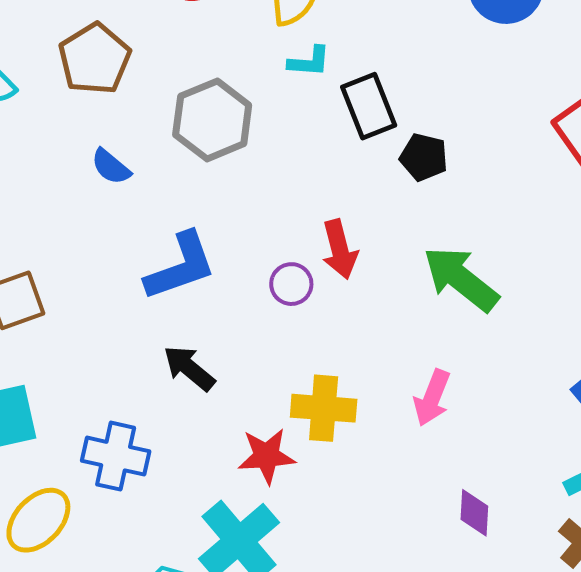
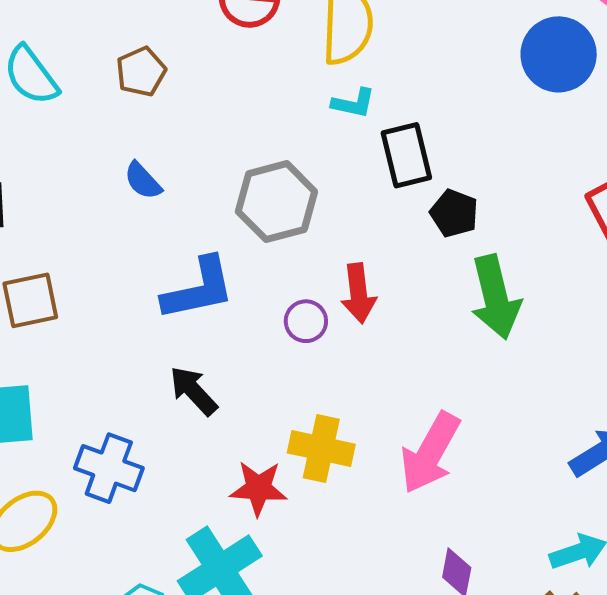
brown pentagon: (95, 59) -> (141, 72), size x0.7
gray hexagon: (212, 120) -> (276, 202), moved
green arrow: (461, 279) -> (495, 297), moved, turned -150
pink arrow: (432, 398) -> (430, 453), size x1.5

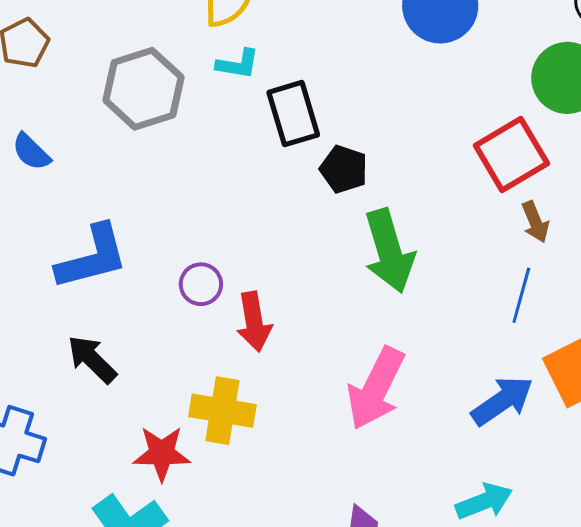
gray hexagon: (276, 202) -> (143, 89), moved
red arrow: (359, 293) -> (254, 322), moved
pink arrow: (430, 453) -> (376, 388), moved

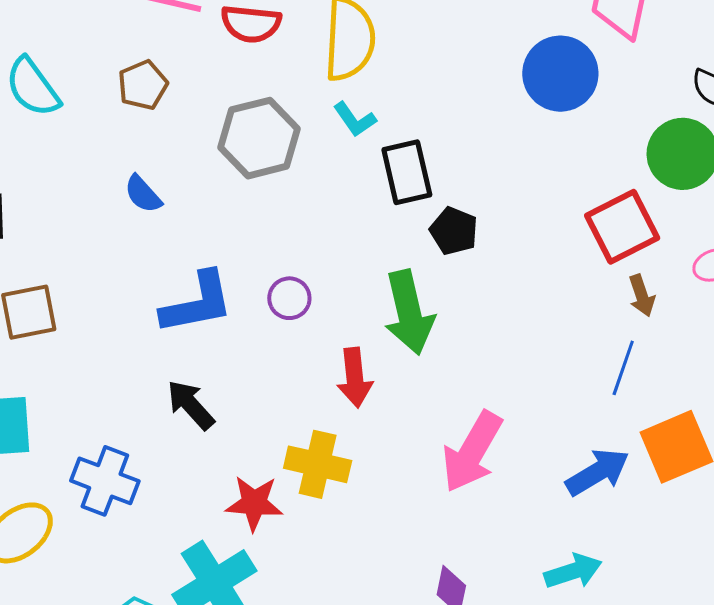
cyan L-shape: (238, 64) -> (355, 119), turned 42
green arrow: (389, 251) -> (409, 312), moved
purple circle: (201, 284) -> (289, 298), moved

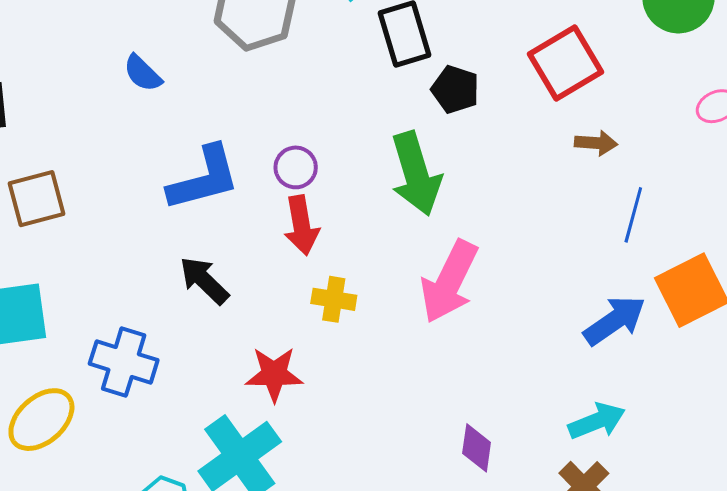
red square: (622, 227) -> (565, 63), moved
brown arrow: (642, 296) -> (596, 143), moved, turned -63
red arrow: (355, 378) -> (301, 225), moved
pink arrow: (472, 452) -> (449, 282), moved
yellow cross: (318, 464) -> (334, 299), moved, size x0.7

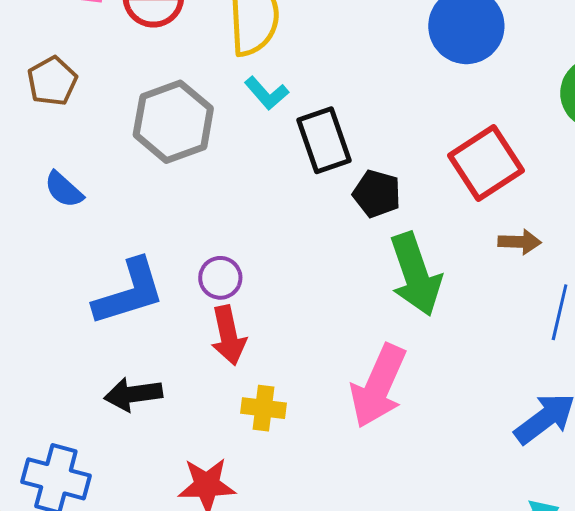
green arrow: (416, 174) -> (416, 274), moved
black arrow: (204, 280) -> (133, 394), turned -50

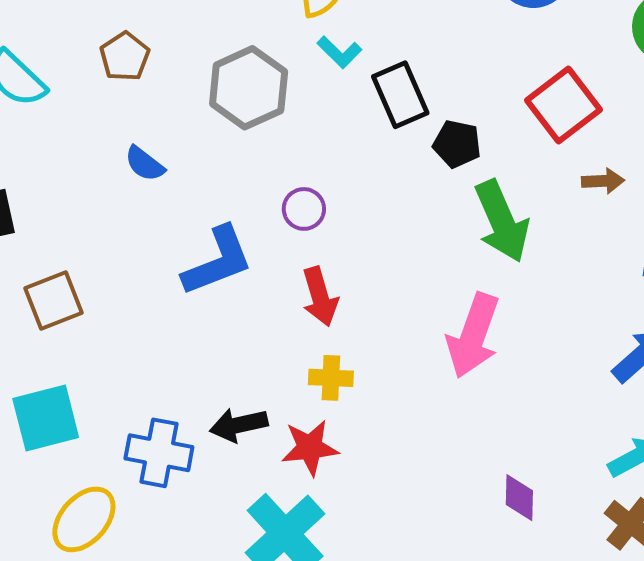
purple circle: (220, 278) -> (304, 209), moved
black arrow: (133, 394) -> (239, 425), moved
yellow cross: (264, 408) -> (331, 378), moved

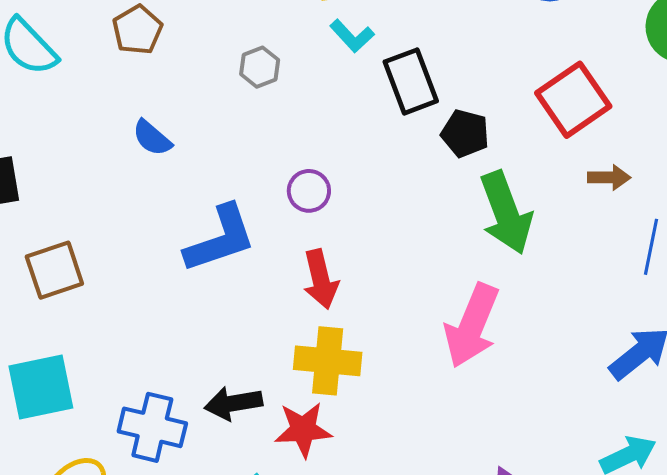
gray hexagon: (249, 88) -> (260, 67), size x0.5
yellow cross: (331, 378) -> (328, 361), size x1.5

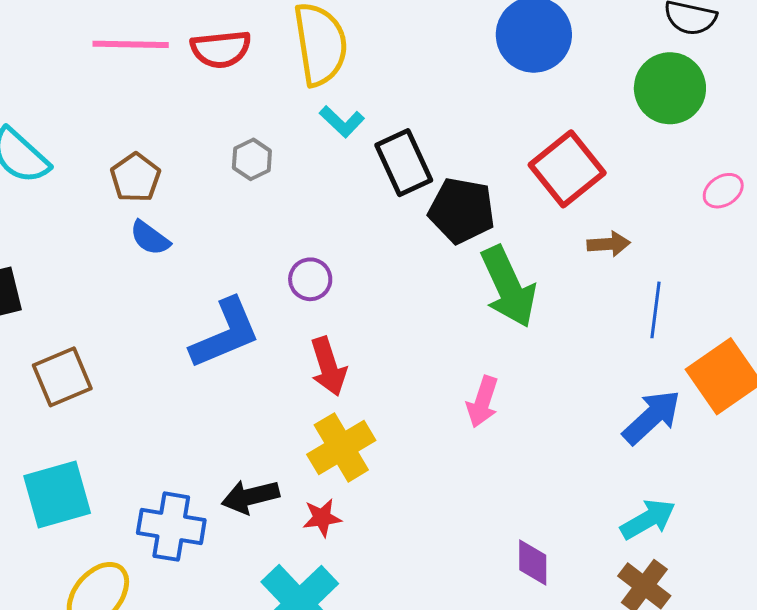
brown pentagon: (137, 30) -> (135, 178), moved
black pentagon: (465, 133) -> (462, 210), size x1.4
pink arrow: (472, 326) -> (483, 402), size x0.6
yellow cross: (328, 361) -> (341, 447), turned -32
red star: (303, 430) -> (322, 518), size x0.7

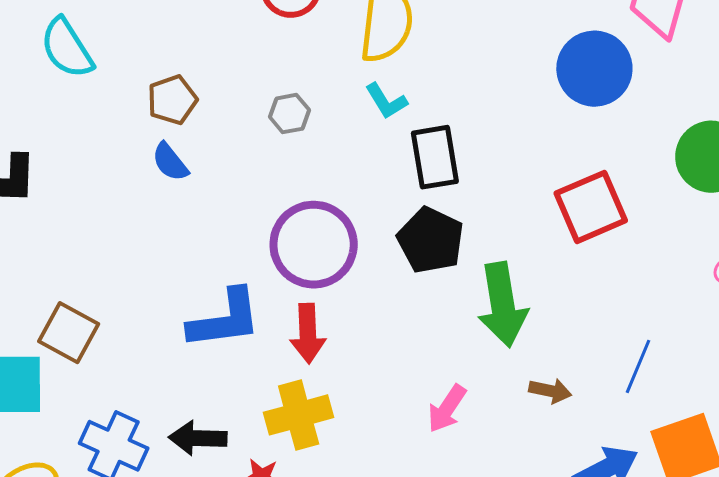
black pentagon: (462, 210) -> (431, 240), moved
brown arrow: (609, 244) -> (550, 391), moved
purple circle: (310, 279) -> (314, 245), size x2.0
blue L-shape: (225, 334) -> (225, 319), moved
brown square: (62, 377) -> (69, 333), moved, turned 36

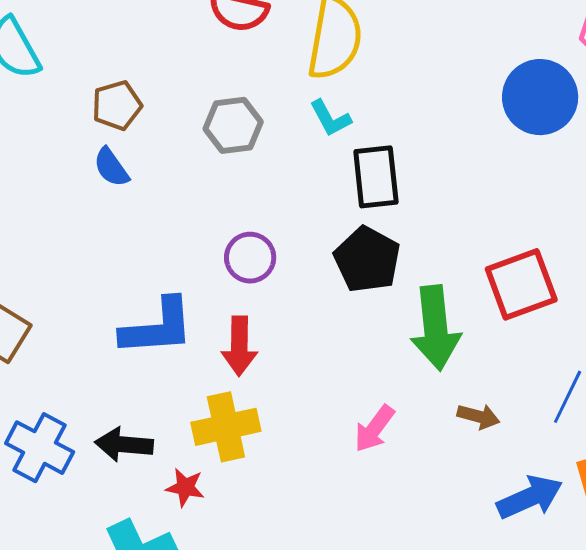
gray hexagon: (289, 114) -> (233, 125), size x1.4
red square: (591, 207) -> (521, 284), moved
purple circle: (314, 245) -> (250, 258), size x0.6

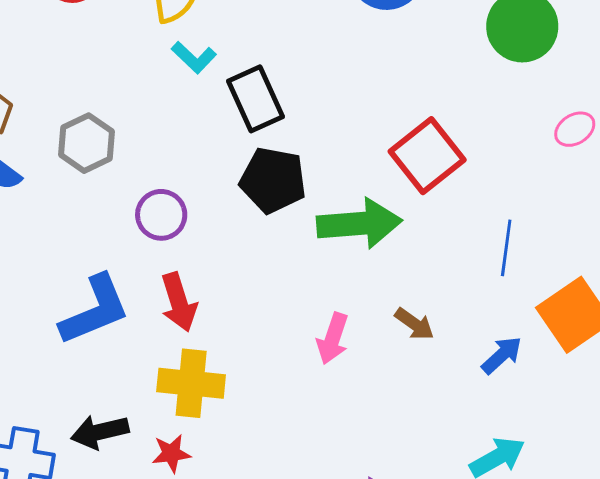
gray hexagon: (233, 125) -> (86, 143), moved
green arrow: (436, 328) -> (359, 224), turned -70
brown arrow: (478, 416) -> (414, 324), moved, turned 39
yellow cross: (226, 427) -> (191, 383), turned 36
blue arrow: (530, 497) -> (502, 355), size x0.7

